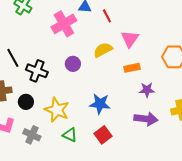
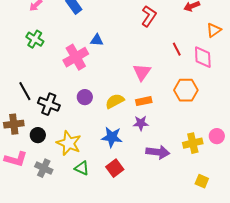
red line: (107, 16) -> (177, 49), moved
yellow semicircle: (103, 50) -> (115, 101), moved
purple star: (147, 90) -> (141, 123), moved

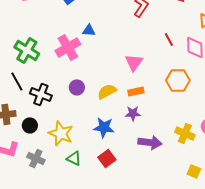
green cross: (35, 39) -> (27, 50), moved, size x1.4
yellow cross: (193, 143) -> (185, 133), turned 36

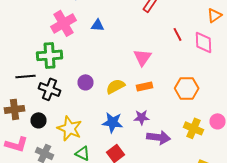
pink cross: (68, 47) -> (64, 23), moved
green cross: (27, 50) -> (50, 55), moved, turned -35
orange hexagon: (178, 80) -> (186, 88), moved
black line: (17, 81) -> (26, 76), turned -66
purple star: (133, 113) -> (142, 117), moved

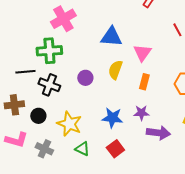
blue triangle: (98, 25) -> (111, 37), moved, size x1.6
yellow semicircle: (116, 86) -> (115, 70), moved, turned -42
orange rectangle: (144, 86) -> (144, 82), turned -63

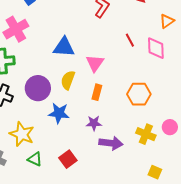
purple circle: (85, 78) -> (38, 88), size x1.6
blue star: (112, 118) -> (59, 113), moved

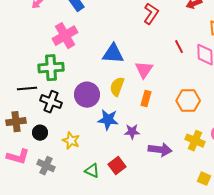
purple star: (94, 123) -> (132, 132), moved
yellow star: (22, 134) -> (71, 141), size x0.7
green triangle: (35, 159) -> (92, 171), moved

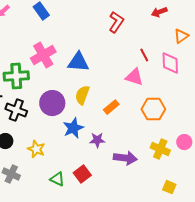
pink cross: (65, 36) -> (43, 55), moved
pink triangle: (144, 70) -> (134, 77), moved, turned -48
orange rectangle: (146, 99) -> (111, 107), turned 35
blue star: (108, 120) -> (73, 128), turned -30

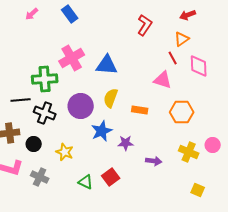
orange triangle: (181, 36) -> (182, 39), moved
orange rectangle: (111, 107) -> (140, 110), turned 49
purple arrow: (125, 158) -> (154, 161), size x0.7

